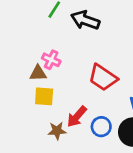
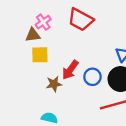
pink cross: (51, 60) -> (43, 22), turned 35
red trapezoid: (103, 78) -> (81, 20), moved

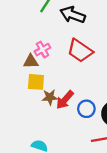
brown star: (54, 84) -> (50, 97), moved

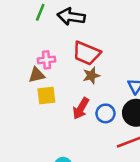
pink cross: (42, 50) -> (46, 60), turned 35
brown star: (50, 97) -> (91, 76), moved

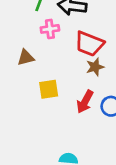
pink cross: (46, 60) -> (50, 29), moved
brown triangle: (37, 75) -> (26, 58), moved

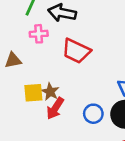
brown star: (95, 67) -> (50, 92), moved, turned -30
red arrow: (85, 102) -> (55, 108), moved

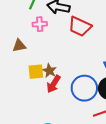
red trapezoid: (76, 51) -> (80, 26), moved
blue circle: (93, 114) -> (84, 88), size x1.6

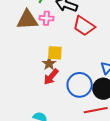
brown triangle: (19, 46) -> (27, 20), moved, size x1.6
yellow square: (36, 72) -> (55, 53), moved

